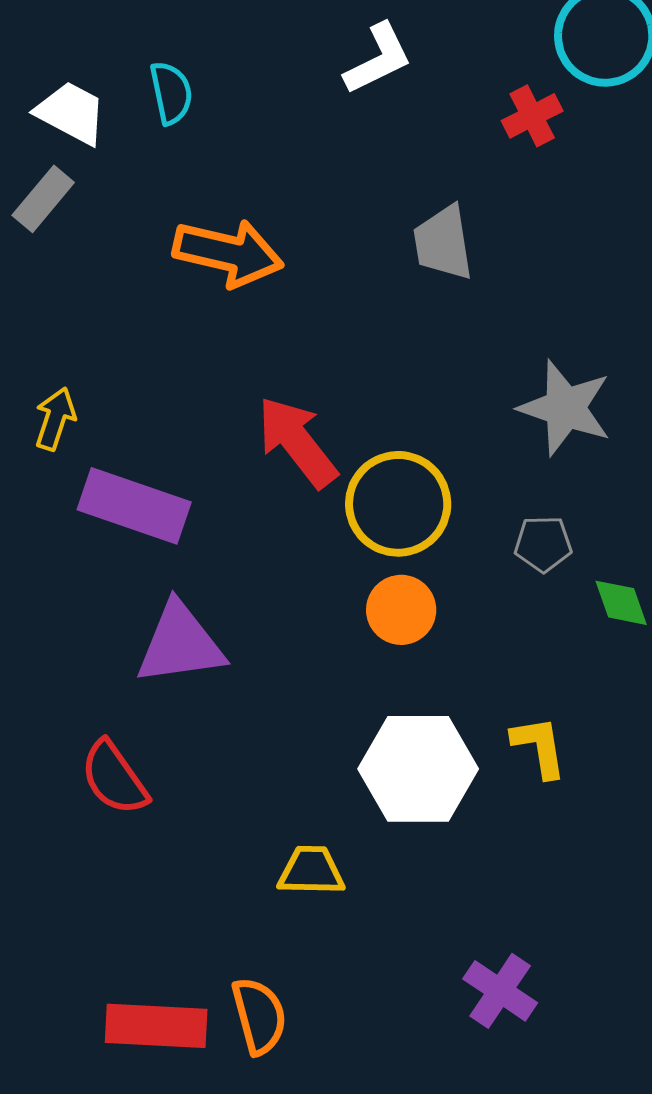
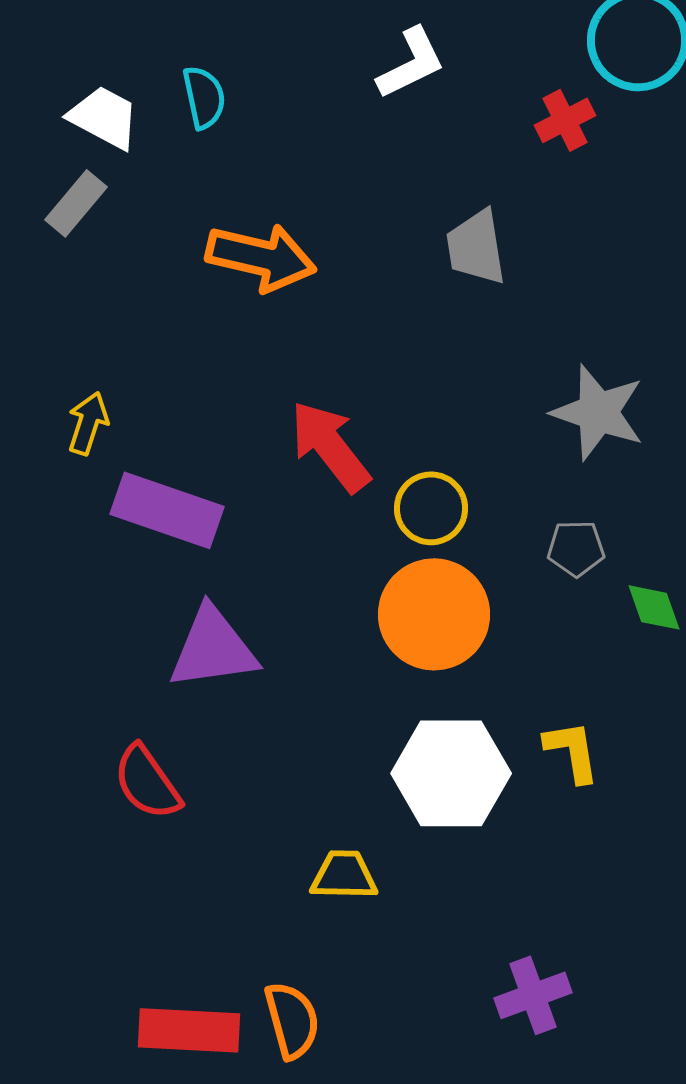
yellow circle: (398, 504) -> (431, 508), size x0.7
orange circle: (401, 610) -> (434, 614), size x1.6
purple cross: (500, 991) -> (533, 995), turned 36

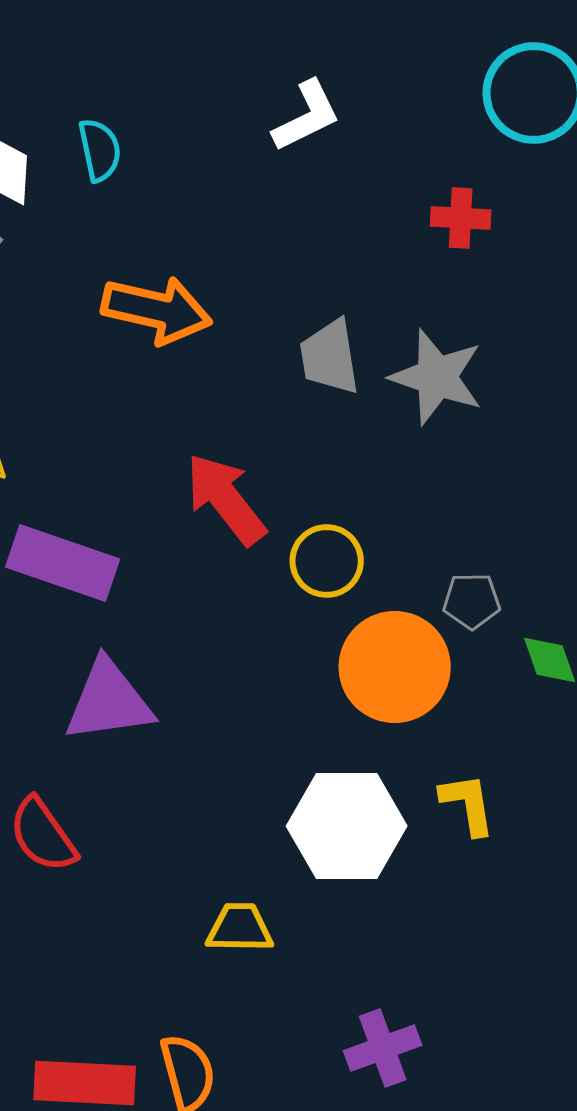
red cross: (565, 120) -> (461, 218), moved, turned 30
gray trapezoid: (476, 247) -> (330, 357), moved
gray star: (598, 412) -> (437, 377), moved
orange circle: (434, 614) -> (395, 667), moved
purple cross: (533, 995) -> (383, 1048), moved

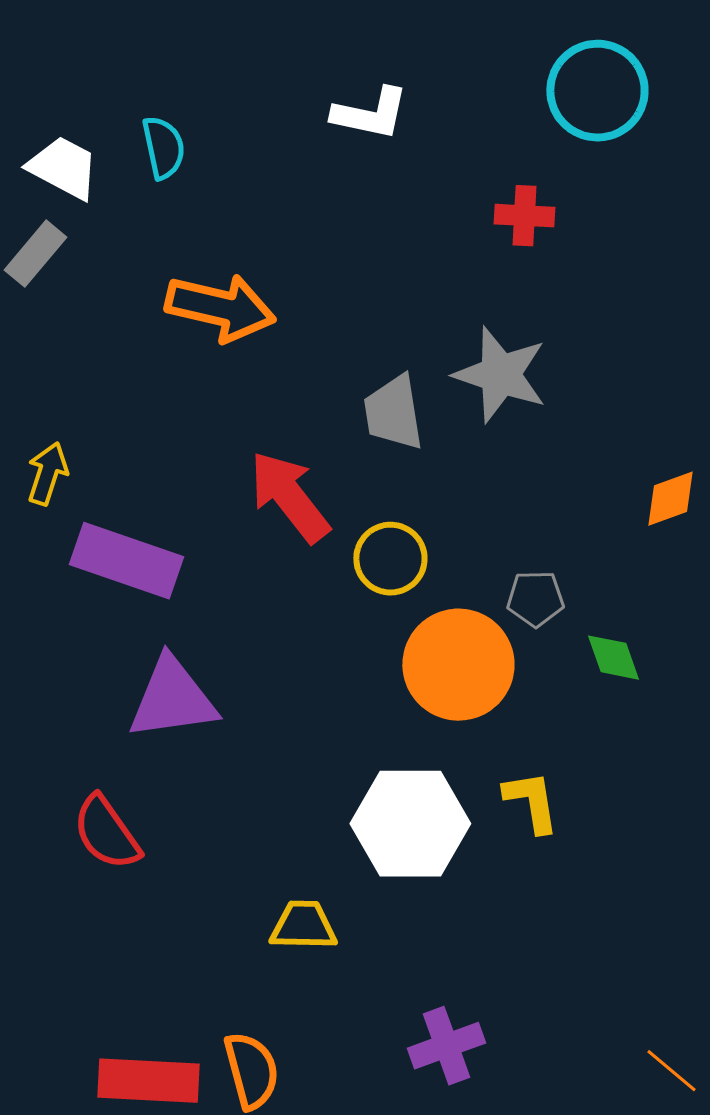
white L-shape: (307, 116) -> (370, 114), turned 38
gray trapezoid: (330, 357) -> (393, 413), moved

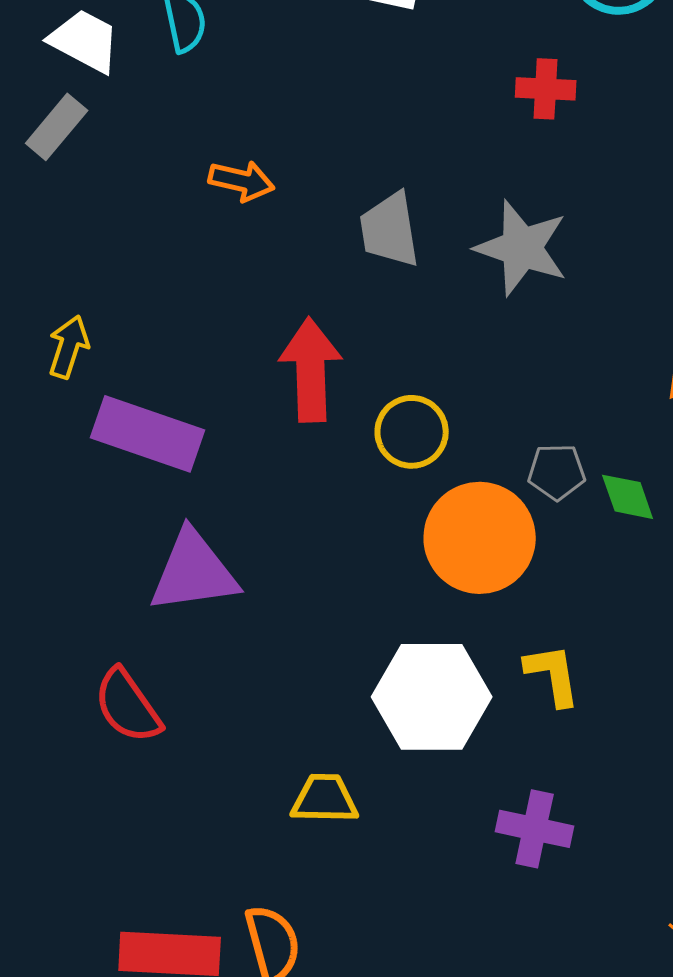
orange arrow: (220, 308) -> (242, 181), size x0.6
gray trapezoid: (393, 413) -> (390, 230), moved
red arrow: (289, 497) -> (311, 370), turned 36
green diamond: (613, 658) -> (628, 497), moved
purple cross: (446, 1046) -> (535, 829), moved, turned 32

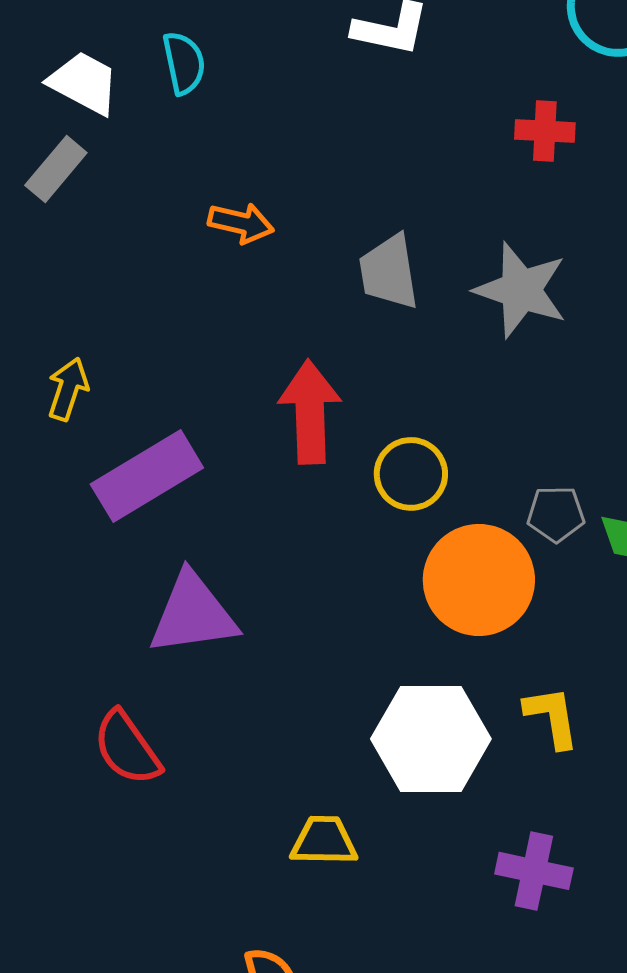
purple rectangle: (148, 434) -> (147, 476), turned -50

